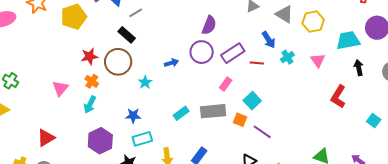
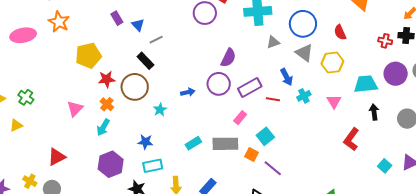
yellow pentagon: (74, 17) -> (88, 55), moved

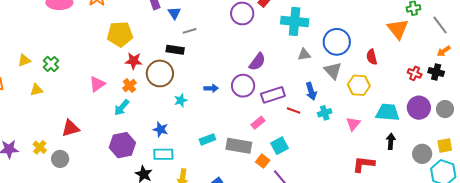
black rectangle: (145, 61) -> (175, 50), turned -48
red L-shape: (351, 139) -> (364, 164), turned 50

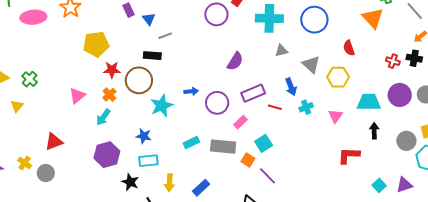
blue circle: (337, 42) -> (314, 20), moved
purple circle: (243, 86) -> (217, 103), moved
yellow triangle: (36, 90) -> (17, 106), turned -32
cyan star: (181, 100) -> (162, 106), size x1.6

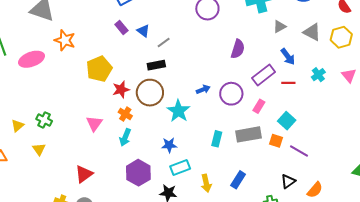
blue arrow: (291, 87) -> (288, 57), moved
cyan rectangle: (191, 143) -> (217, 139), turned -35

